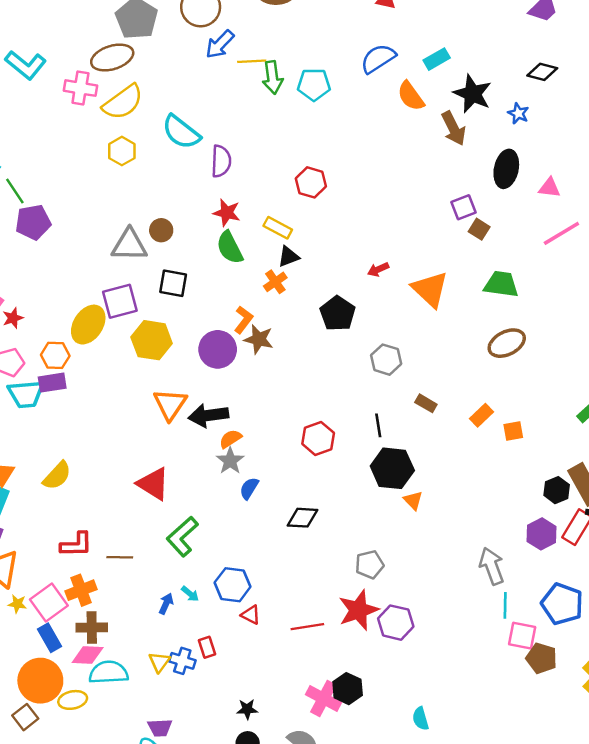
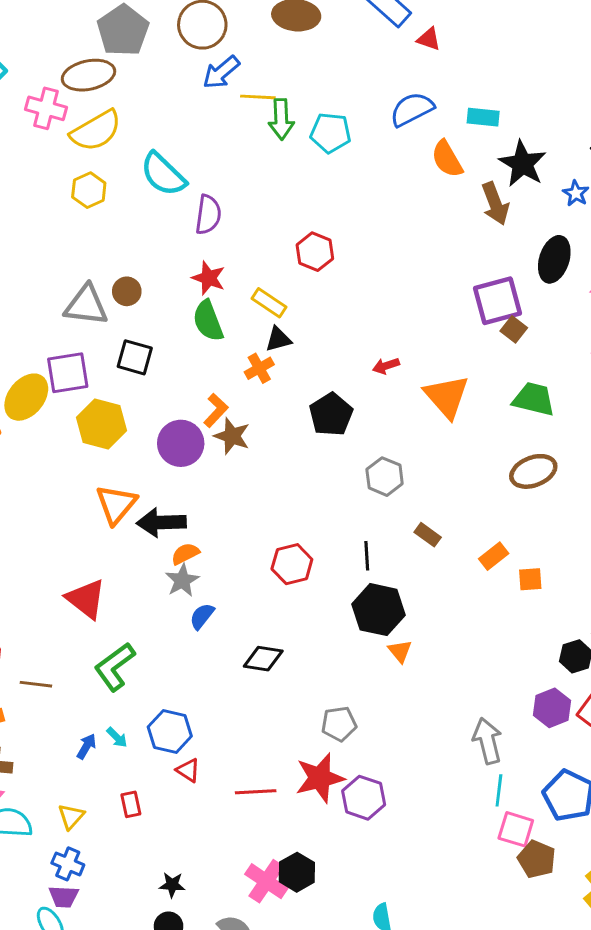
cyan rectangle: (437, 59) -> (483, 117), turned 30
purple square: (464, 207) -> (498, 301), size x1.6
blue cross: (182, 661) -> (68, 864), moved

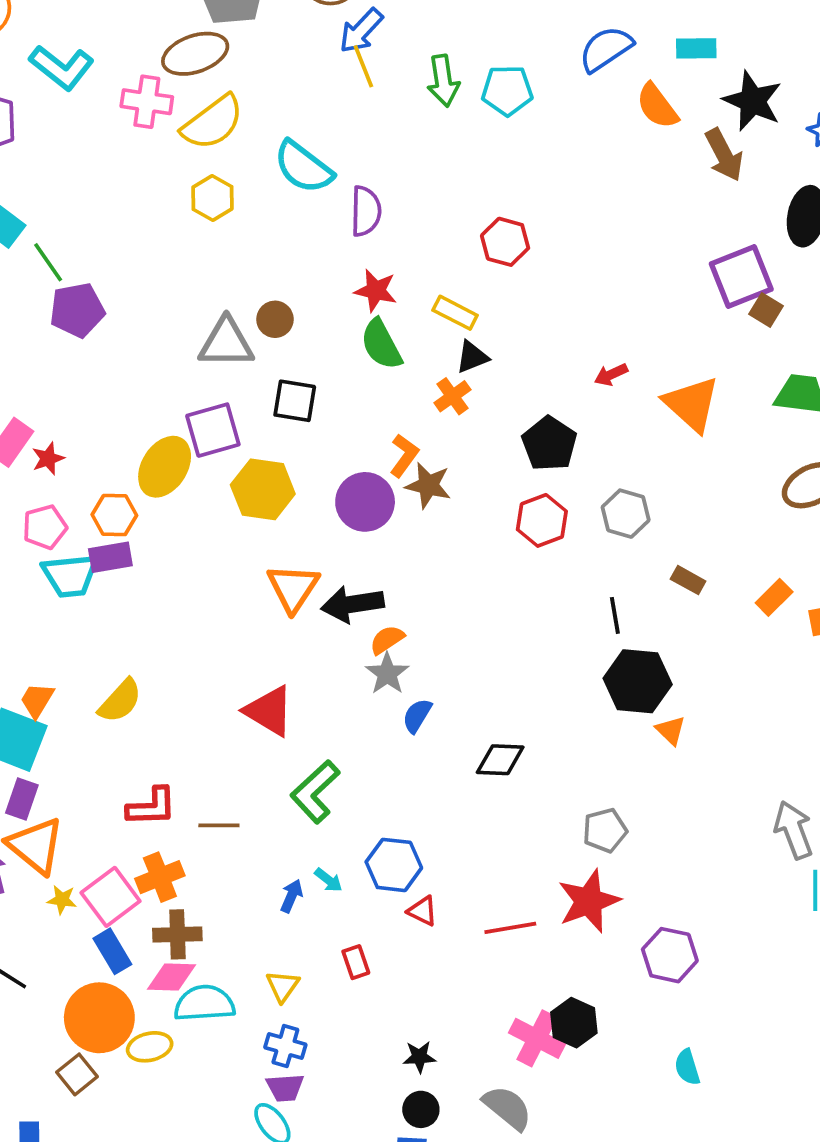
yellow line: (258, 97) -> (363, 66), moved, turned 72
red hexagon: (292, 564) -> (542, 520), moved
purple hexagon: (364, 798) -> (670, 955), moved

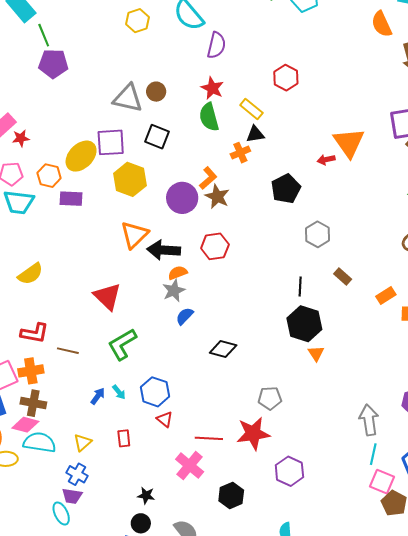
orange triangle: (692, 404) -> (349, 143), moved
red hexagon: (542, 520) -> (215, 246), moved
purple rectangle: (110, 557) -> (71, 199), moved
pink cross: (537, 1038) -> (190, 466), moved

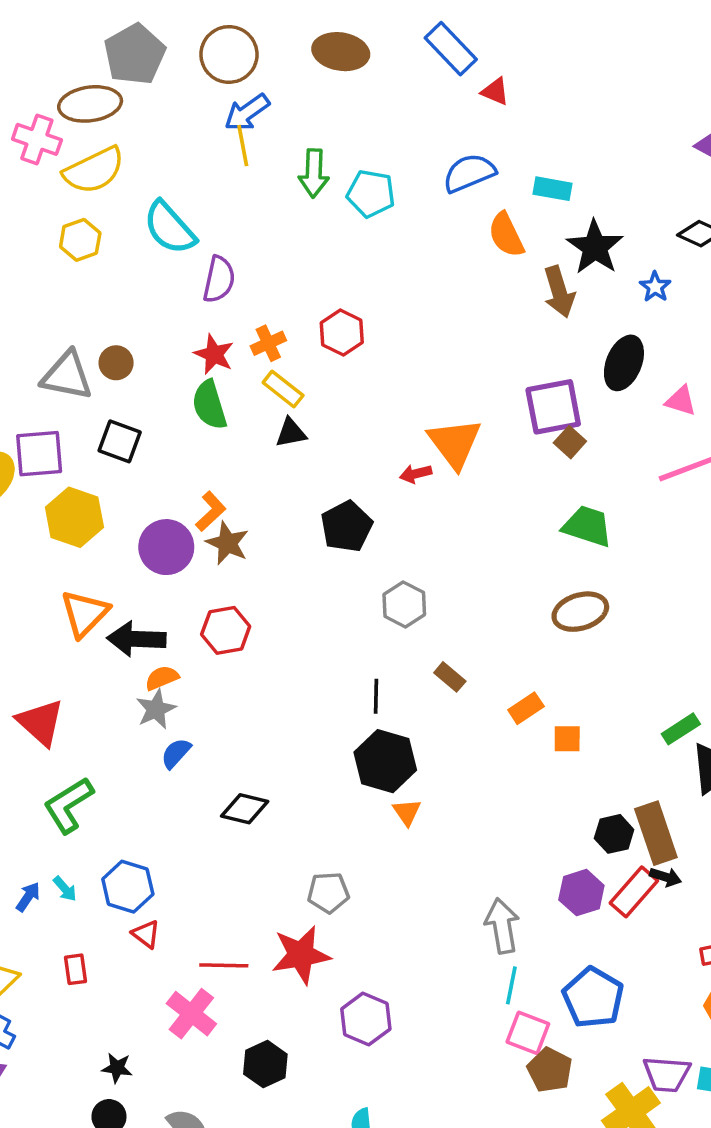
orange cross: (240, 153) -> (268, 343), moved

